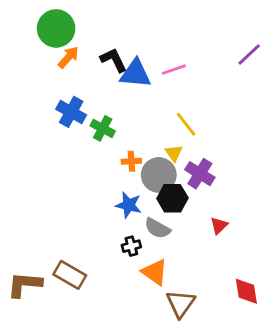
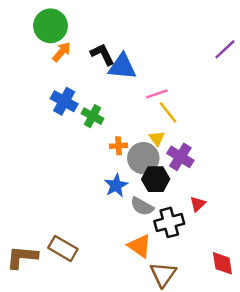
pink line: (174, 70) -> (157, 94), moved
blue star: (129, 205) -> (116, 185), turned 30
black cross: (131, 246) -> (169, 222), moved, size x1.6

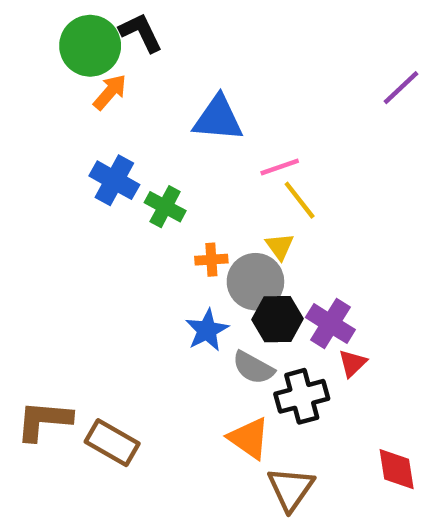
black L-shape: (102, 54) -> (141, 33), moved
purple cross: (180, 157) -> (330, 324), moved
brown L-shape: (22, 257) -> (44, 421), moved

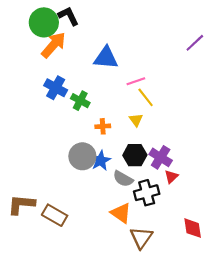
orange arrow: (110, 92) -> (53, 45), size x1.5
gray circle: (255, 282) -> (82, 156), moved

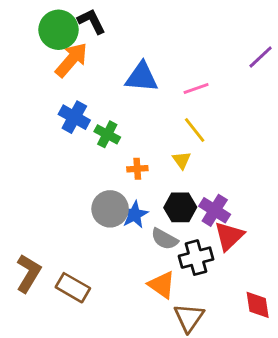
pink line: (136, 81) -> (196, 89), moved
red triangle: (171, 177) -> (229, 236), size x1.6
brown L-shape: (21, 204) -> (28, 273), turned 116

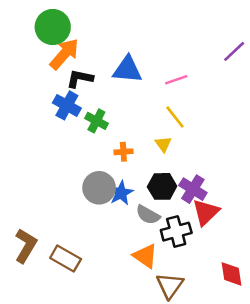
black L-shape: (91, 21) -> (80, 78), moved, turned -52

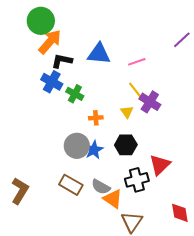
purple cross: (193, 189) -> (150, 102), moved
gray semicircle: (148, 215) -> (101, 187), moved
brown rectangle: (66, 259) -> (71, 185), moved

